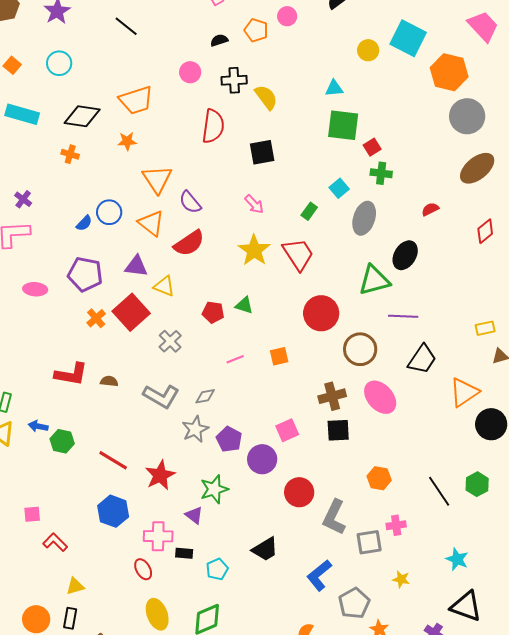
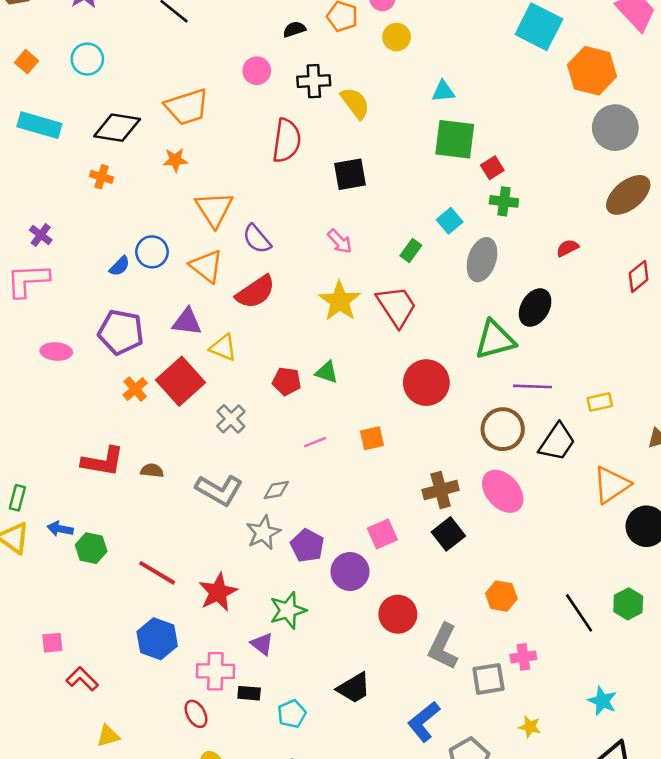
yellow circle: (368, 50) -> (397, 37), moved
yellow rectangle: (485, 328) -> (600, 402), moved
brown circle: (360, 349) -> (503, 429), moved
black square: (338, 430) -> (448, 534), turned -35

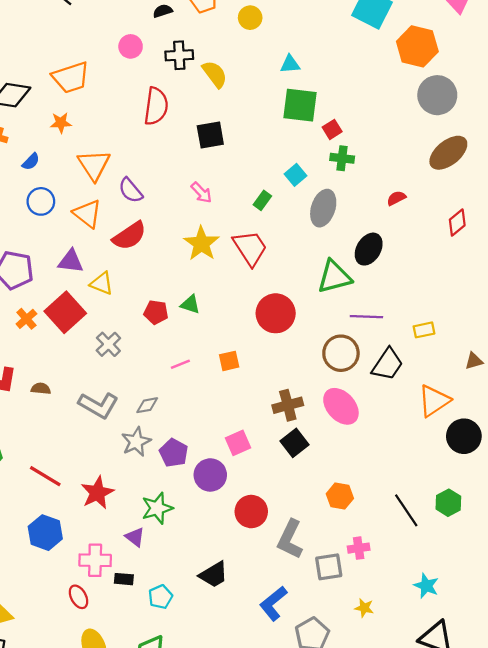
blue semicircle: (120, 266) -> (31, 162), moved

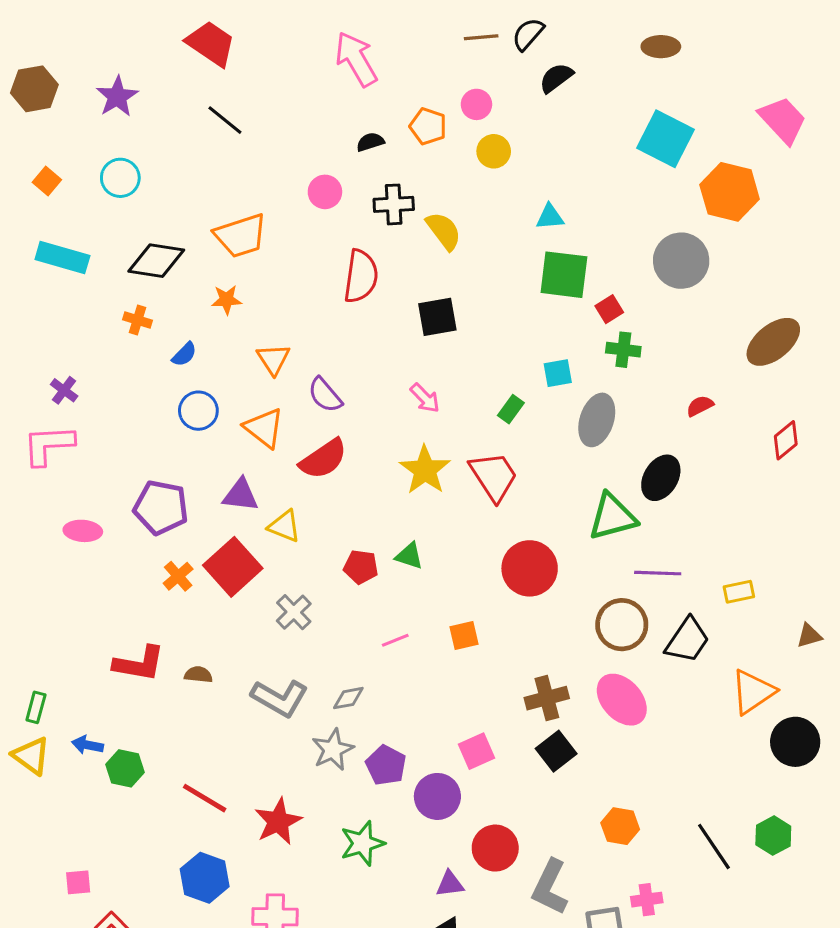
gray circle: (437, 95) -> (681, 261), moved
orange triangle: (94, 165) -> (273, 359), size x0.7
cyan square: (296, 175) -> (558, 373), turned 30
purple triangle: (135, 537) -> (450, 884), moved, turned -45

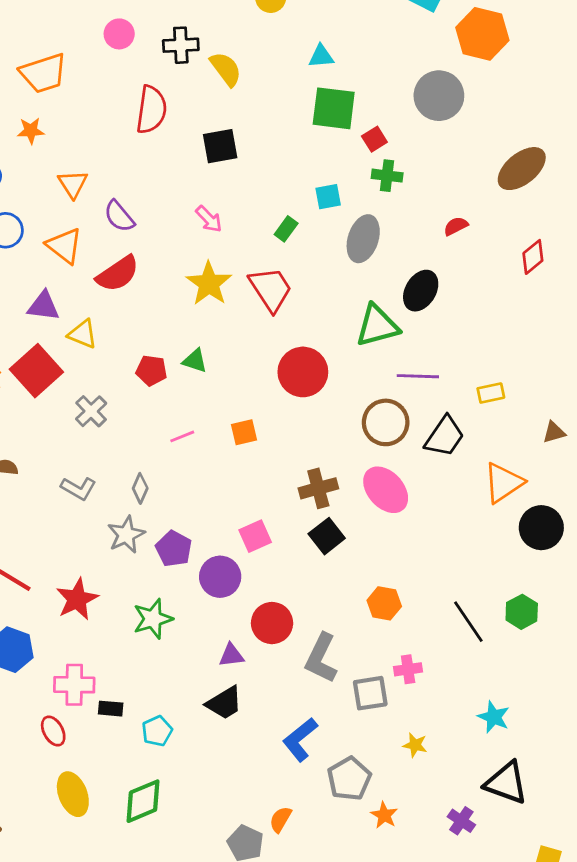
gray L-shape: (280, 698) -> (78, 488), size x0.7
gray diamond: (348, 698) -> (140, 488), turned -56

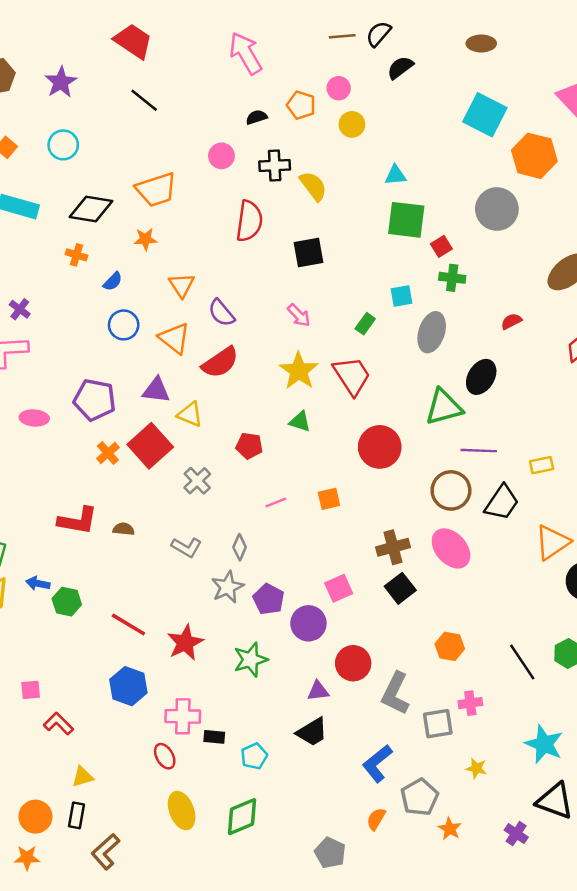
green triangle: (195, 361) -> (300, 422), moved
cyan star: (494, 717) -> (544, 744), size x1.4
orange semicircle: (280, 819) -> (376, 819), moved

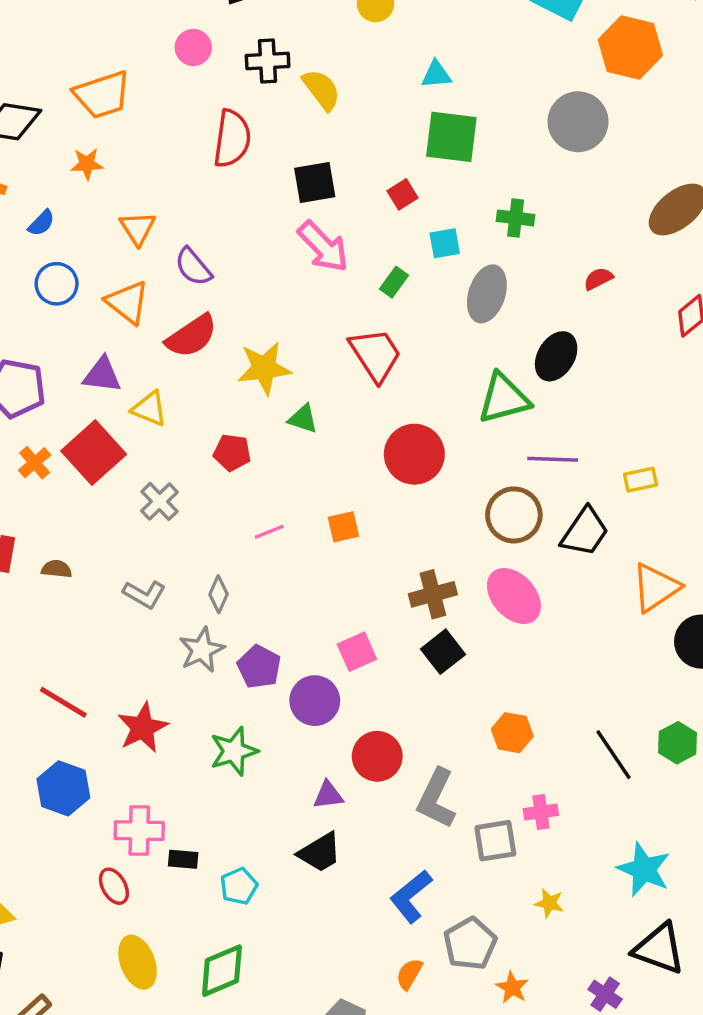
red square: (441, 246) -> (403, 194), moved
pink arrow: (299, 315) -> (323, 247), moved, size x1.6
yellow star: (299, 371) -> (264, 368), moved, turned 30

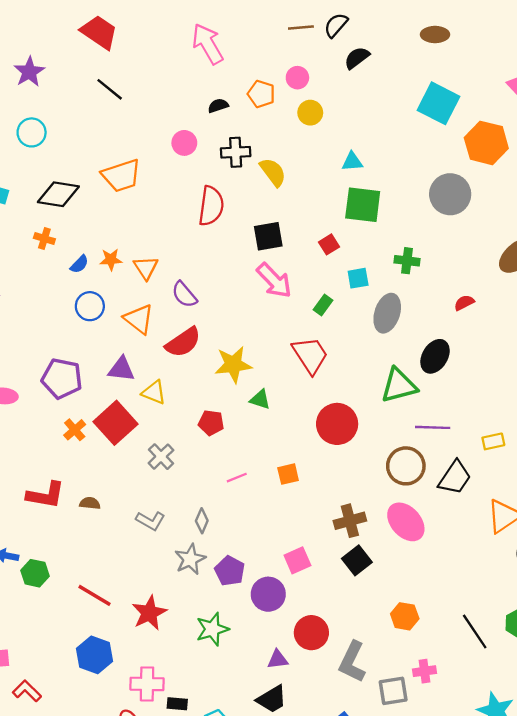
orange star: (87, 164) -> (111, 260), moved

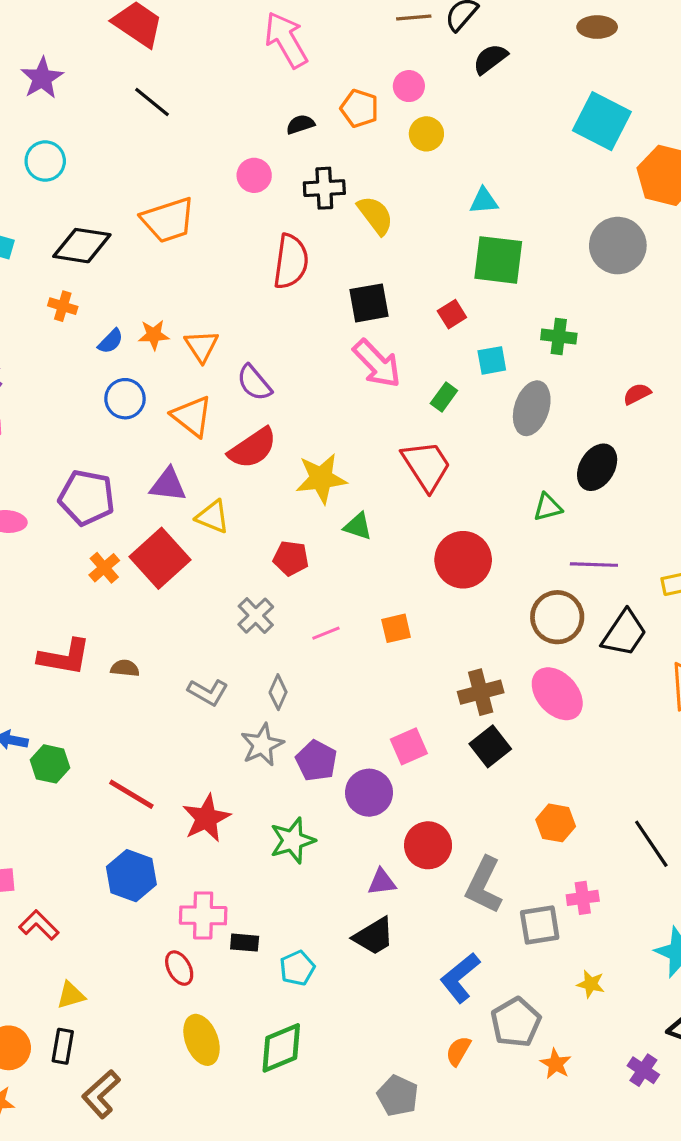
green triangle: (399, 385) -> (548, 507), size x0.6
gray cross: (161, 457) -> (256, 616), moved

